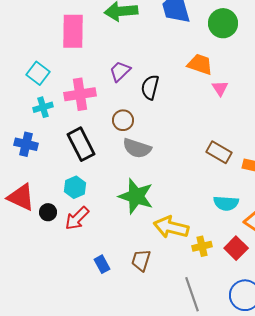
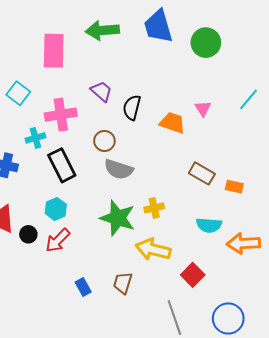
orange trapezoid: (200, 64) -> (172, 123), moved
purple trapezoid: (120, 71) -> (101, 91), turned 85
cyan cross: (43, 107) -> (35, 138), moved
yellow cross: (202, 246) -> (154, 208), moved
red square: (236, 248) -> (193, 275), moved

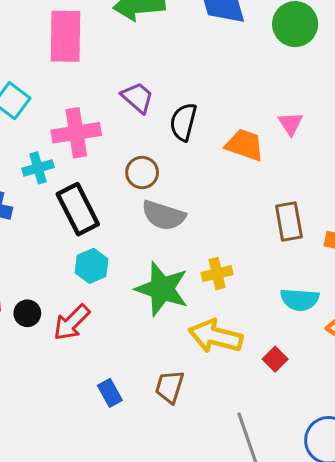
brown rectangle: (202, 173) -> (289, 221), turned 50
cyan hexagon: (56, 209) -> (92, 266), moved
red square: (193, 275) -> (275, 359), moved, size x0.7

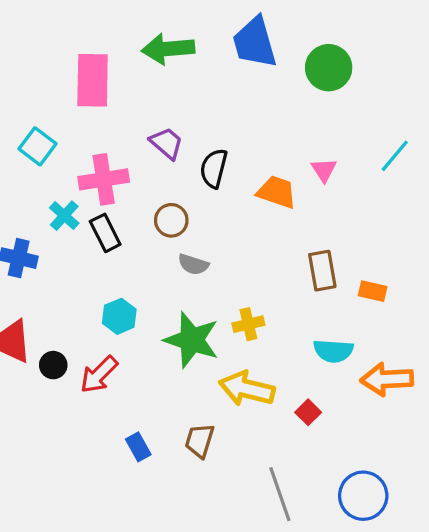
cyan cross: (38, 168) -> (64, 216), turned -32
black rectangle: (78, 209) -> (105, 233), moved, size x0.7
gray semicircle: (163, 215) -> (193, 264), size x0.7

